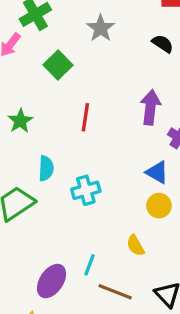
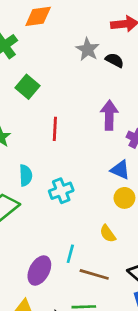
gray star: (101, 28) -> (88, 49), moved

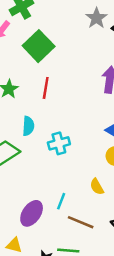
green square: (28, 87) -> (39, 46), size x1.4
red line: (55, 129) -> (46, 88), moved

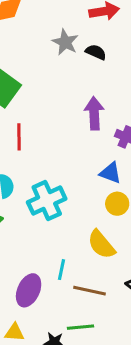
cyan cross: (59, 143) -> (47, 201), size x1.4
yellow semicircle: (97, 187) -> (101, 244), size x1.5

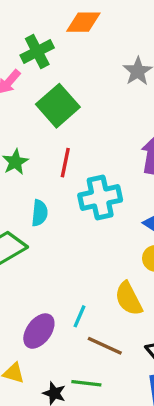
cyan cross: (47, 201) -> (100, 198), moved

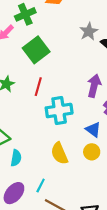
cyan semicircle: (40, 213) -> (16, 158), moved
yellow semicircle: (129, 299) -> (59, 153), moved

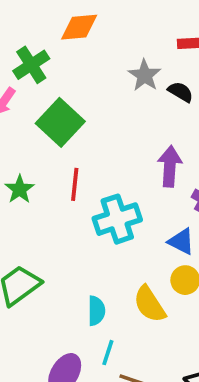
yellow semicircle: (59, 153) -> (150, 304), moved
cyan semicircle: (16, 158) -> (96, 311), moved

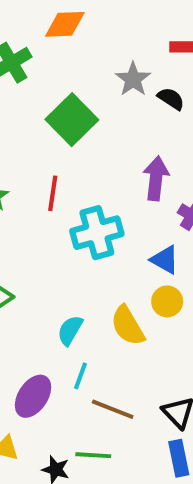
green square: (60, 122) -> (72, 120), moved
cyan semicircle: (96, 311) -> (70, 330), turned -152

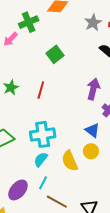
gray star: (133, 79) -> (93, 23), moved
green square: (72, 120) -> (55, 54), size x0.7
cyan cross: (97, 233) -> (43, 134), moved

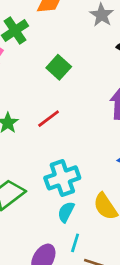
red line: (41, 90) -> (49, 119), turned 48

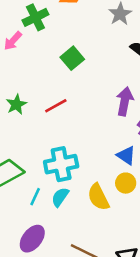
cyan line: (75, 243) -> (35, 197), moved

